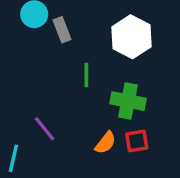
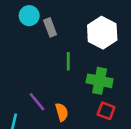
red square: (137, 141) -> (106, 111), turned 30
orange semicircle: (105, 143) -> (62, 112), moved, turned -54

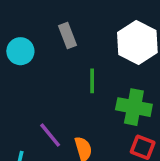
cyan circle: (29, 16) -> (20, 51), moved

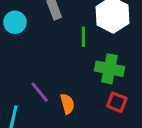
green line: (92, 81) -> (83, 37), moved

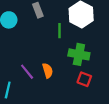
orange semicircle: (67, 104) -> (48, 71), moved

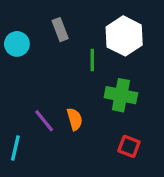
red square: (84, 79) -> (129, 146), moved

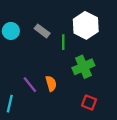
gray rectangle: (60, 30) -> (42, 31), moved, turned -32
green cross: (121, 95) -> (83, 67), turned -35

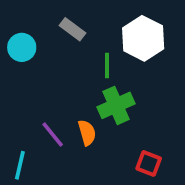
gray rectangle: (42, 31) -> (73, 29), moved
green cross: (83, 67) -> (116, 105), moved

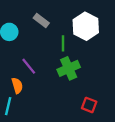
orange semicircle: (87, 133) -> (17, 86), moved
purple line: (53, 134) -> (29, 66), moved

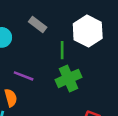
purple line: (29, 66) -> (24, 76), turned -30

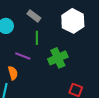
green line: (62, 50) -> (37, 38), moved

